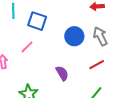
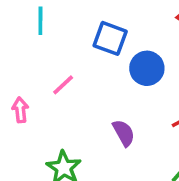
blue square: (37, 21) -> (110, 38), moved

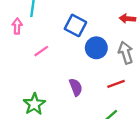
pink arrow: (20, 110) -> (17, 26), moved

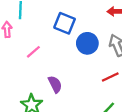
purple semicircle: (76, 87) -> (55, 84), moved

